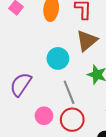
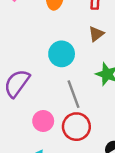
brown triangle: (87, 41) -> (96, 34), size x0.6

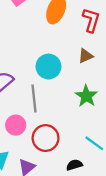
gray line: (74, 94) -> (34, 98), moved

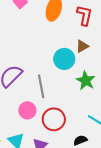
cyan circle: (48, 67) -> (64, 59), moved

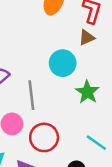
brown triangle: (82, 46) -> (87, 38), moved

